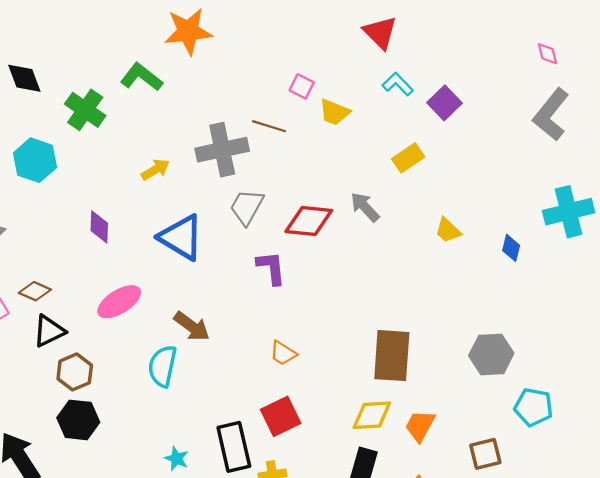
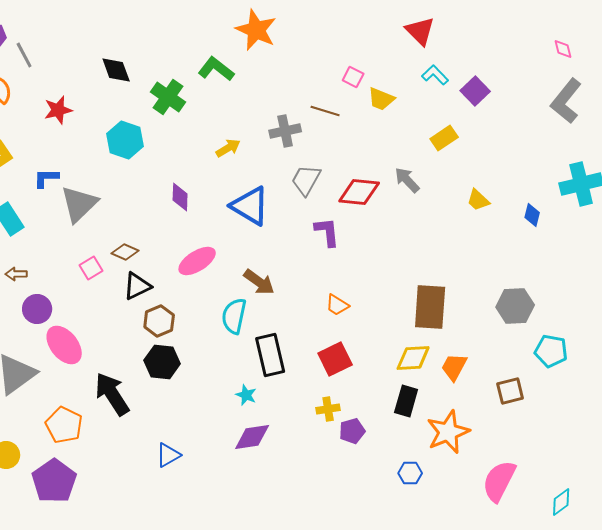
orange star: (188, 31) -> (256, 30), turned 30
gray cross: (222, 150) -> (285, 131), size x0.7
black rectangle: (234, 447) -> (270, 355), moved

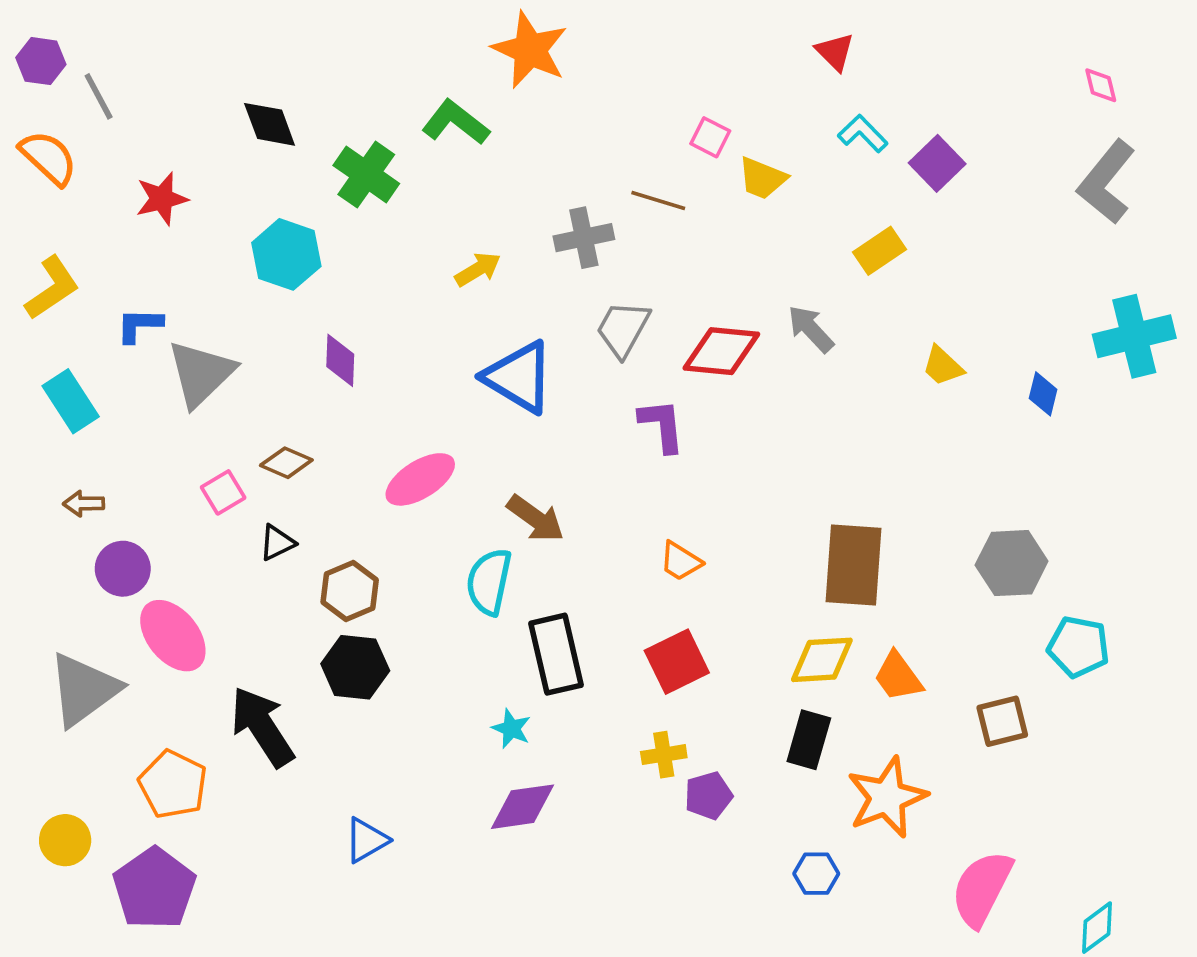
red triangle: (420, 31) -> (835, 52), size x0.7
purple diamond: (180, 197) -> (340, 360), moved
black triangle: (137, 286) -> (277, 543), moved, size x0.7
orange trapezoid: (454, 367) -> (898, 677), turned -64

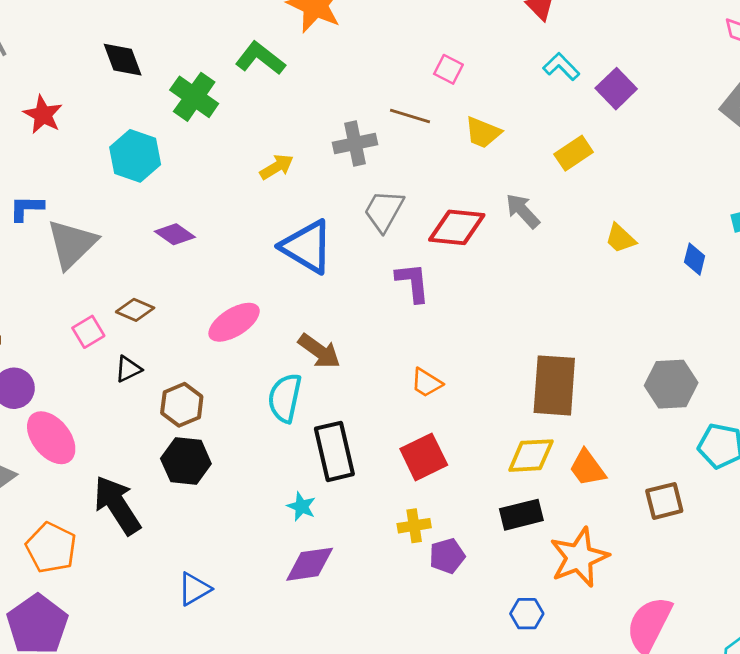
yellow trapezoid: (762, 178) -> (483, 133), moved
red star: (162, 199) -> (43, 115), turned -30
purple diamond: (340, 360) -> (175, 234), turned -57
black rectangle: (809, 740) -> (521, 515), turned 60

